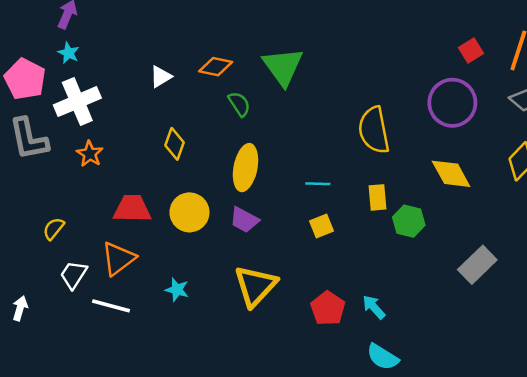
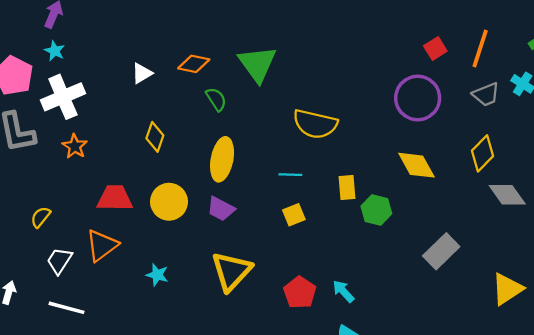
yellow semicircle: (374, 130) -> (315, 124), moved, turned -66
white line: (111, 306) -> (66, 308), moved

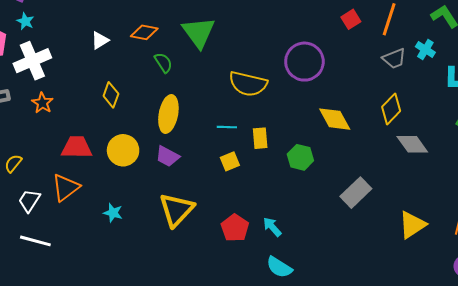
purple circle: (418, 98) -> (304, 62), moved
yellow rectangle: (347, 188) -> (260, 138), moved

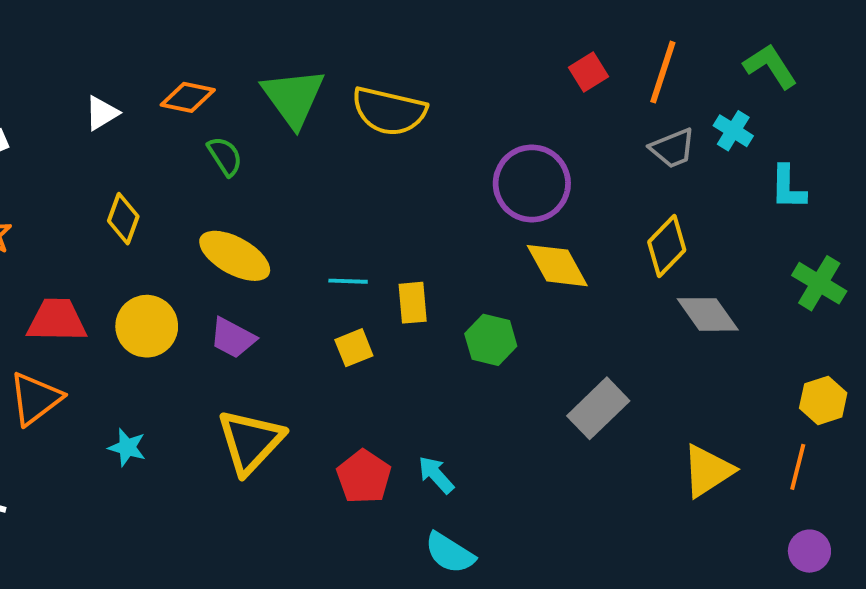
purple circle: (304, 62) -> (532, 183), moved
yellow semicircle: (248, 84) -> (389, 111), moved
yellow ellipse: (168, 114) -> (235, 256), turned -72

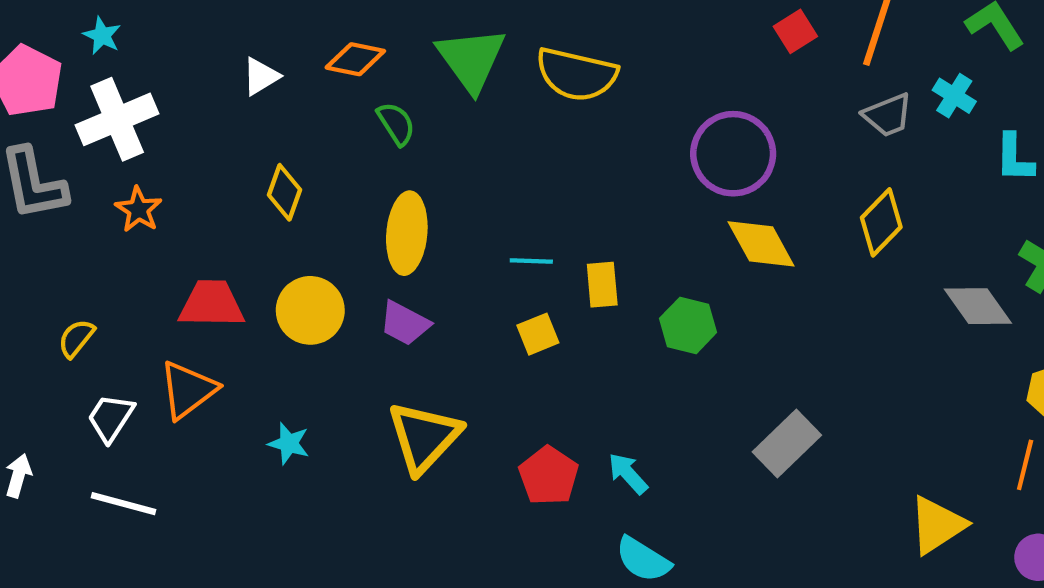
yellow ellipse: (235, 256) -> (407, 233), turned 66
gray diamond: (708, 314) -> (978, 306), moved
gray rectangle: (598, 408) -> (787, 443), moved
yellow triangle: (708, 471) -> (937, 525), moved

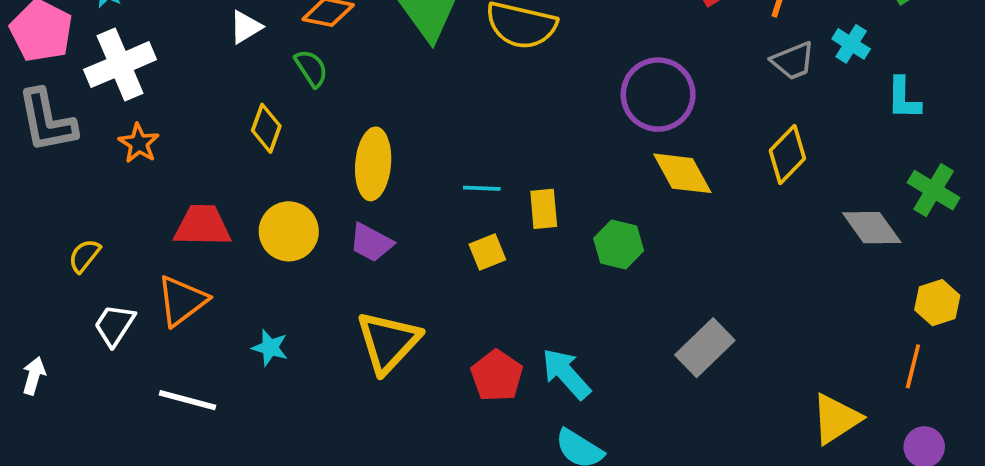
green semicircle: (396, 124) -> (311, 68), moved
cyan arrow: (628, 474) -> (566, 374), size x1.4
white line: (123, 504) -> (188, 400), moved

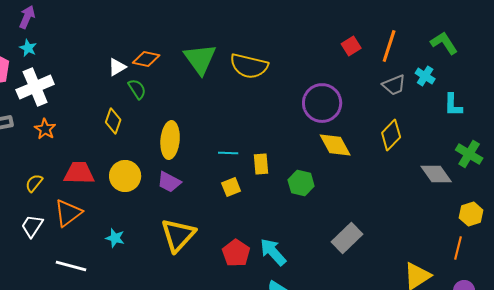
white triangle: (246, 27) -> (117, 67), moved
yellow semicircle: (84, 256) -> (34, 183), moved

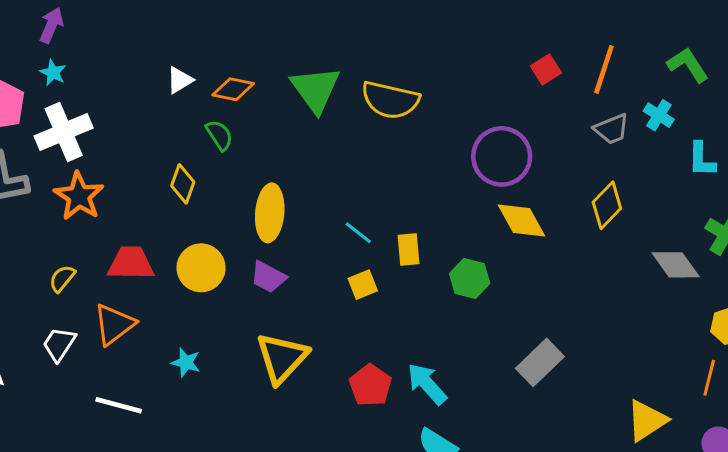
white triangle: (117, 67) -> (180, 80), moved
orange star: (45, 129) -> (79, 196), size x1.5
cyan line: (228, 153) -> (358, 233), turned 36

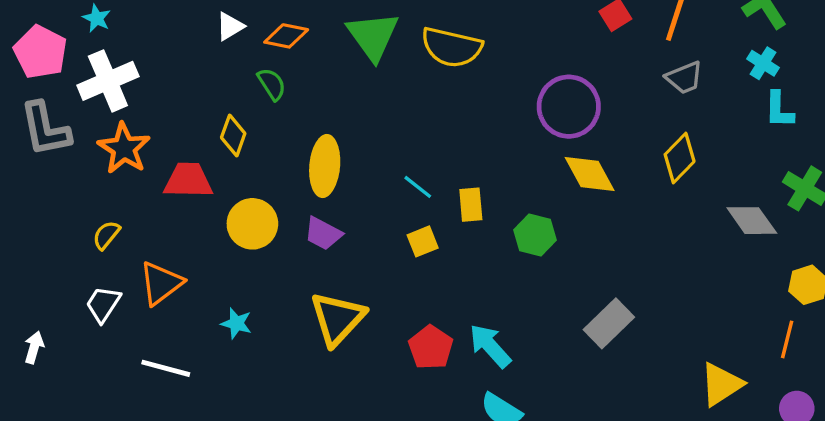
cyan cross: (659, 115) -> (763, 63), moved
red trapezoid: (131, 263) -> (188, 180), moved

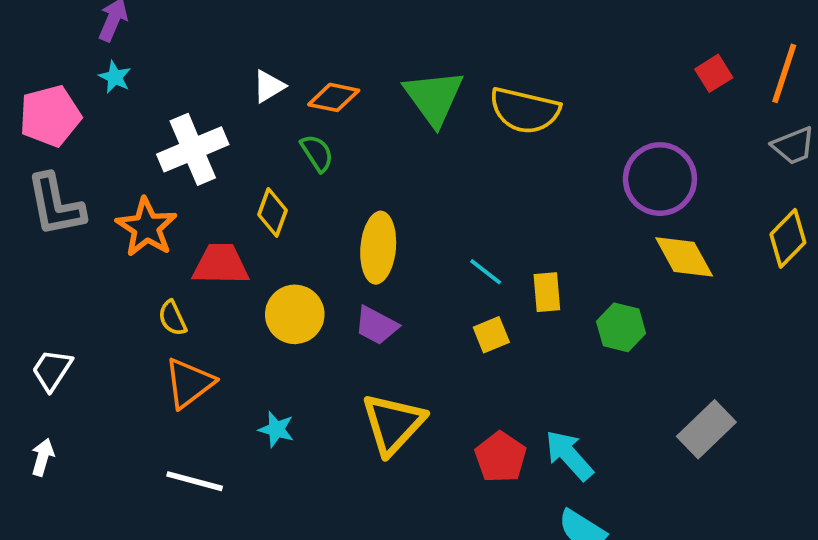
pink pentagon: (40, 52) -> (50, 116), turned 30
white cross: (108, 81) -> (193, 149), moved
yellow semicircle: (106, 235) -> (172, 318), moved, turned -64
white trapezoid: (103, 304) -> (52, 370), moved

